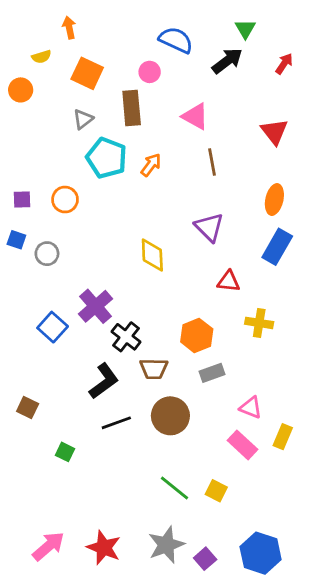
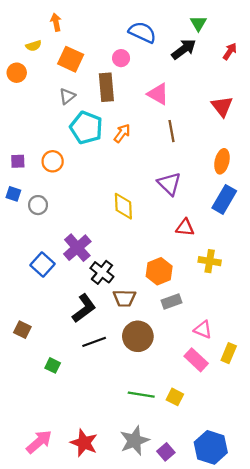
green line: (175, 488) -> (141, 395), turned -30

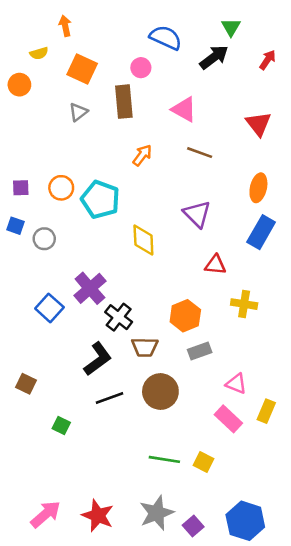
cyan pentagon: (86, 128) -> (100, 200), moved
brown line: (172, 131) -> (200, 153), turned -60

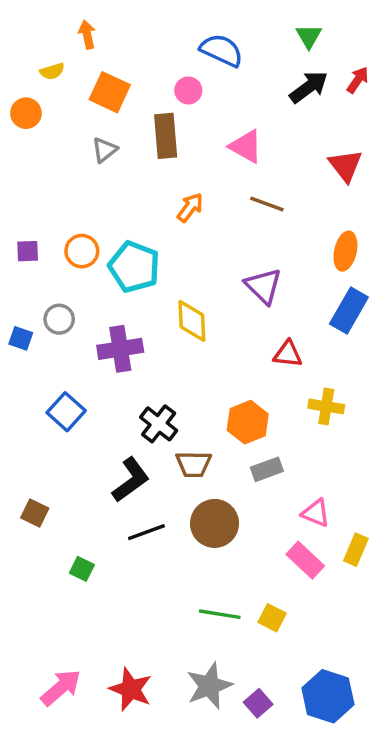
black arrow: (214, 57) -> (309, 87), moved
blue square: (16, 226) -> (21, 338), moved
purple cross: (90, 288) -> (120, 349), moved, turned 32

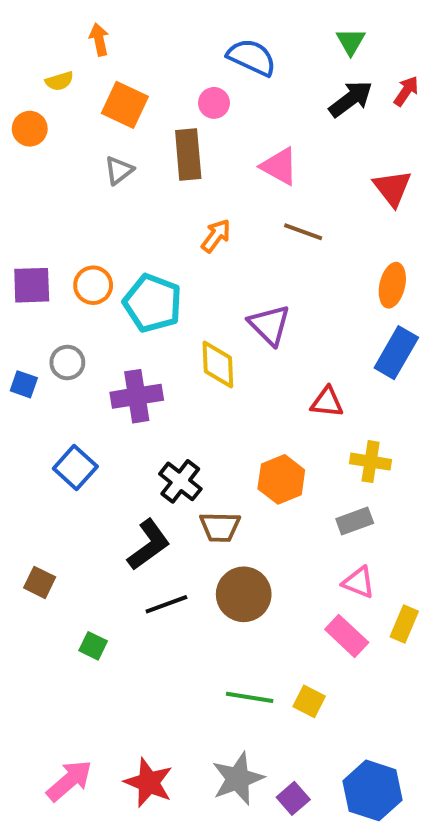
purple square: (28, 251) -> (32, 285), size x1.5
purple triangle: (263, 286) -> (269, 325), moved
gray rectangle: (267, 469) -> (355, 521), moved

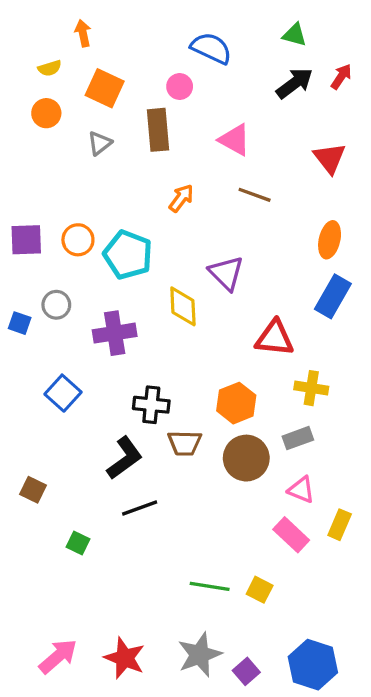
green triangle: (351, 42) -> (295, 35), turned -45
orange circle: (30, 129) -> (46, 113), moved
red triangle: (327, 402) -> (275, 338), size x1.4
black cross: (180, 481) -> (151, 405), turned -32
brown circle: (244, 594) -> (246, 458), moved

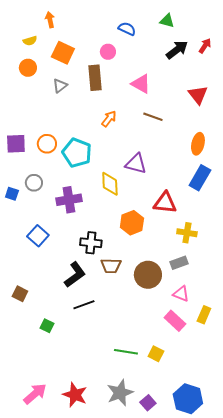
green triangle: (295, 35) -> (167, 21), moved
blue semicircle: (211, 48) -> (127, 29), size x0.7
purple triangle: (226, 273) -> (136, 164), turned -30
orange hexagon: (236, 403) -> (132, 223), moved

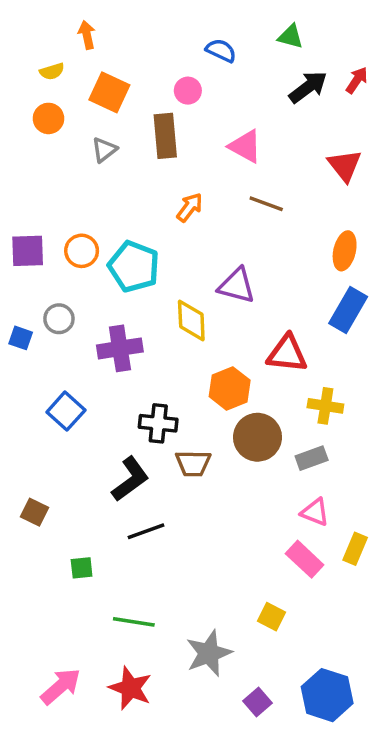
brown circle: (148, 275) -> (258, 437), moved
green square: (47, 326) -> (82, 568), turned -32
green line: (126, 352) -> (134, 622), moved
gray star: (120, 393) -> (209, 653), moved

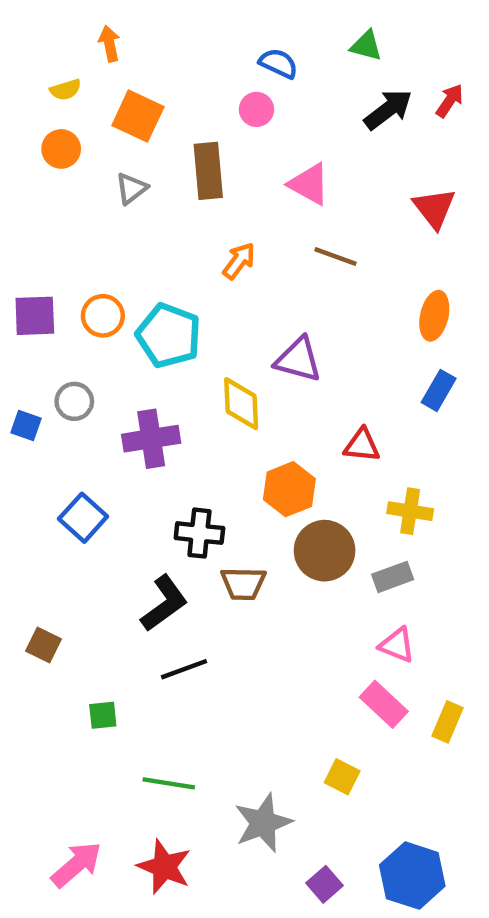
pink circle: (188, 91) -> (256, 109), moved
blue rectangle: (348, 310) -> (439, 390), size x0.7
red triangle: (287, 354) -> (362, 445), size x0.7
yellow rectangle: (355, 549) -> (447, 722), moved

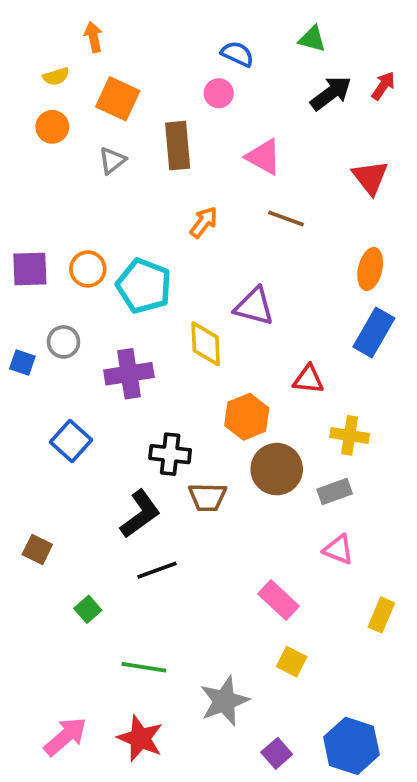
blue rectangle: (439, 390) -> (374, 333), size x1.4
pink rectangle: (384, 704) -> (279, 600), moved
green square: (103, 715) -> (88, 609), turned -35

